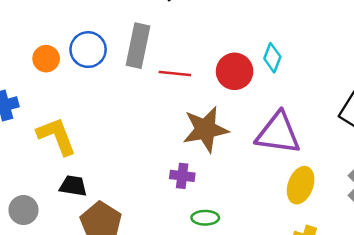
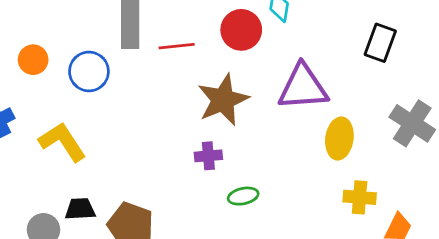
blue circle: (88, 50) -> (89, 71), moved
black trapezoid: (73, 186) -> (80, 209), moved

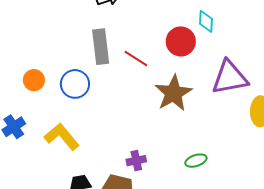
red line: (177, 46) -> (136, 58), turned 45
purple cross: (208, 156) -> (136, 161), moved

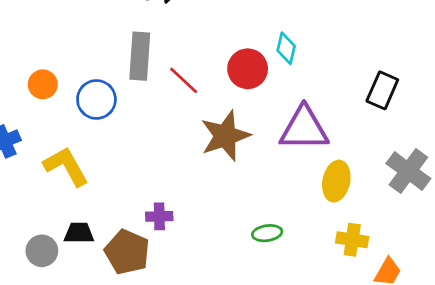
green ellipse: (196, 161) -> (267, 233), moved

